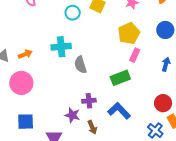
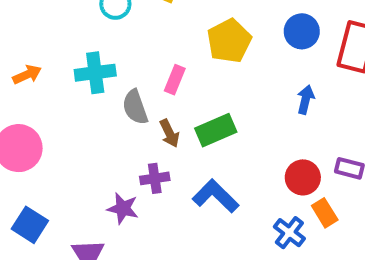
orange arrow: (25, 54) -> (27, 75), moved
pink rectangle: (135, 55) -> (175, 80), moved
blue square: (26, 122) -> (30, 225), turned 36
brown arrow: (92, 127) -> (169, 133), moved

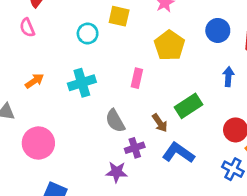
orange arrow: (27, 75) -> (34, 81), moved
gray semicircle: (135, 107) -> (115, 121), moved
green rectangle: (216, 130) -> (189, 106), moved
brown arrow: (169, 133) -> (160, 123), moved

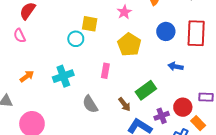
cyan circle: (88, 34) -> (76, 39), moved
blue arrow: (228, 77) -> (176, 66), turned -80
purple cross: (135, 148) -> (162, 116), moved

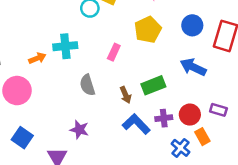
blue arrow: (176, 66) -> (193, 67), size x1.5
orange arrow: (27, 76) -> (37, 58), moved

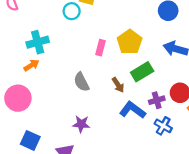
yellow pentagon: (148, 30) -> (130, 42), moved
cyan cross: (65, 46) -> (38, 42), moved
blue cross: (180, 148) -> (163, 126), moved

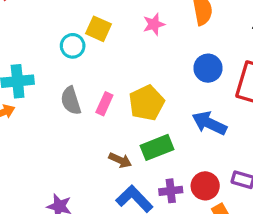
gray semicircle: (81, 82) -> (71, 101), moved
brown arrow: (118, 85) -> (120, 160), turned -42

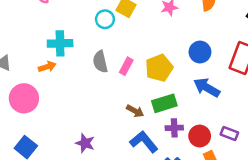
blue circle: (208, 68) -> (200, 52), moved
purple cross: (171, 191) -> (174, 128), moved

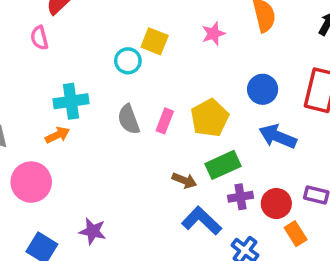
purple star: (85, 143) -> (93, 231), moved

